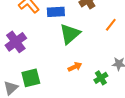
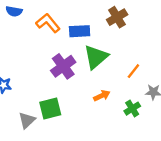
orange line: (111, 25) -> (133, 71), moved
purple cross: (16, 42) -> (63, 66), moved

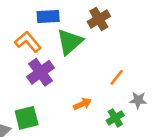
orange L-shape: (48, 23) -> (28, 42), moved
blue rectangle: (80, 31) -> (48, 16), moved
green triangle: (96, 57) -> (70, 42), moved

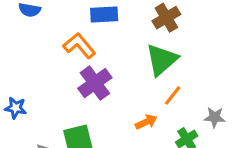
green triangle: (70, 42) -> (162, 60), moved
orange line: (117, 77) -> (173, 95), moved

